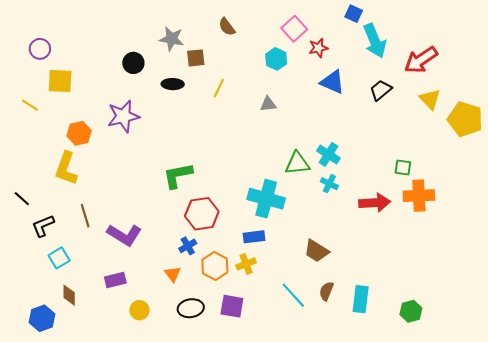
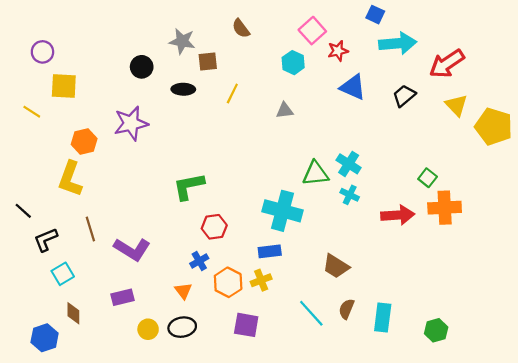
cyan arrow: (375, 41) -> (398, 43), turned -72
green square: (403, 167) -> (428, 178), turned 30
red hexagon: (202, 214) -> (214, 227), size x0.7
black ellipse: (191, 308) -> (182, 327), moved

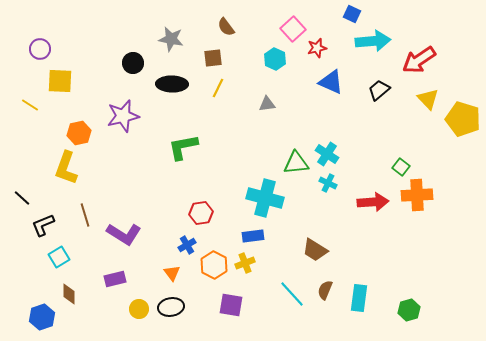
brown square: (208, 61) -> (213, 58), moved
black ellipse: (183, 89) -> (172, 84), size x1.4
green L-shape: (189, 186) -> (183, 147), moved

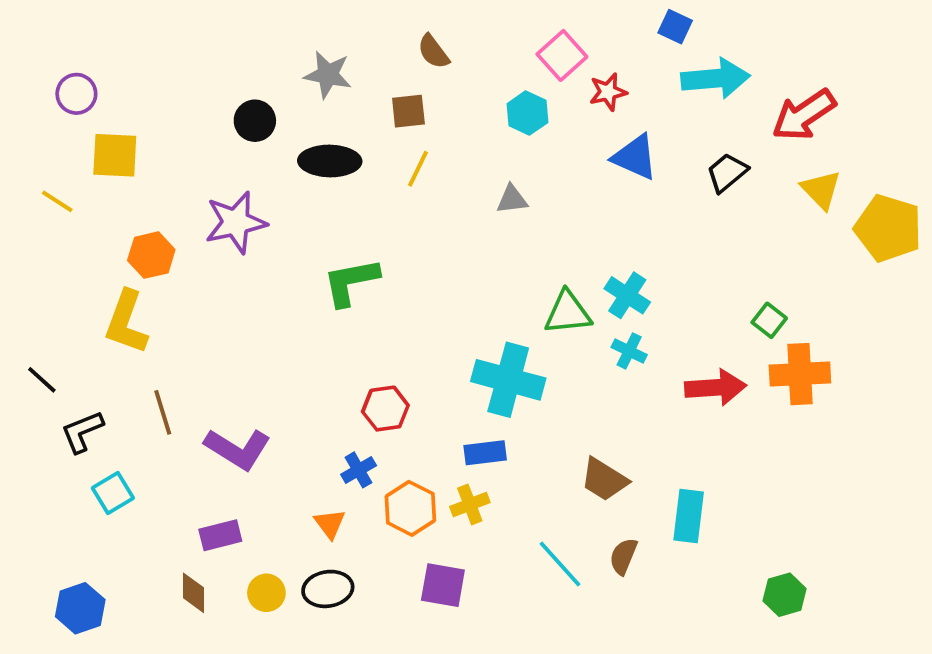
brown diamond: (69, 294) -> (193, 593), moved
cyan rectangle: (359, 298) -> (689, 516), moved

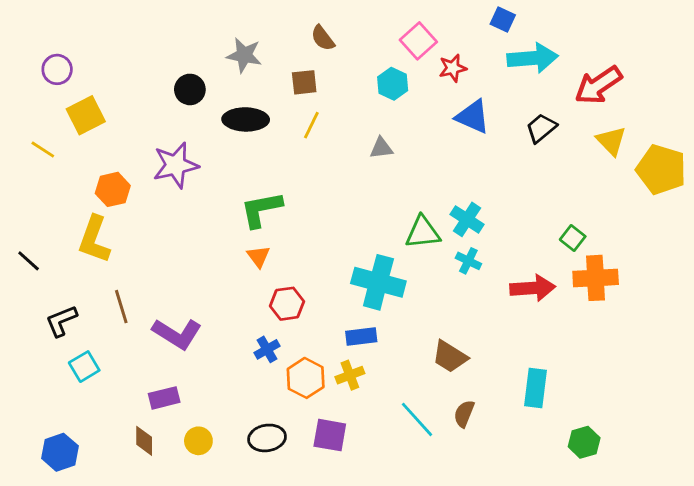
yellow square: (115, 155) -> (86, 115), turned -30
black line: (42, 380) -> (29, 261), moved
cyan rectangle: (689, 516) -> (536, 388), moved
orange triangle: (330, 524) -> (258, 257), moved
black ellipse: (328, 589) -> (267, 438), moved

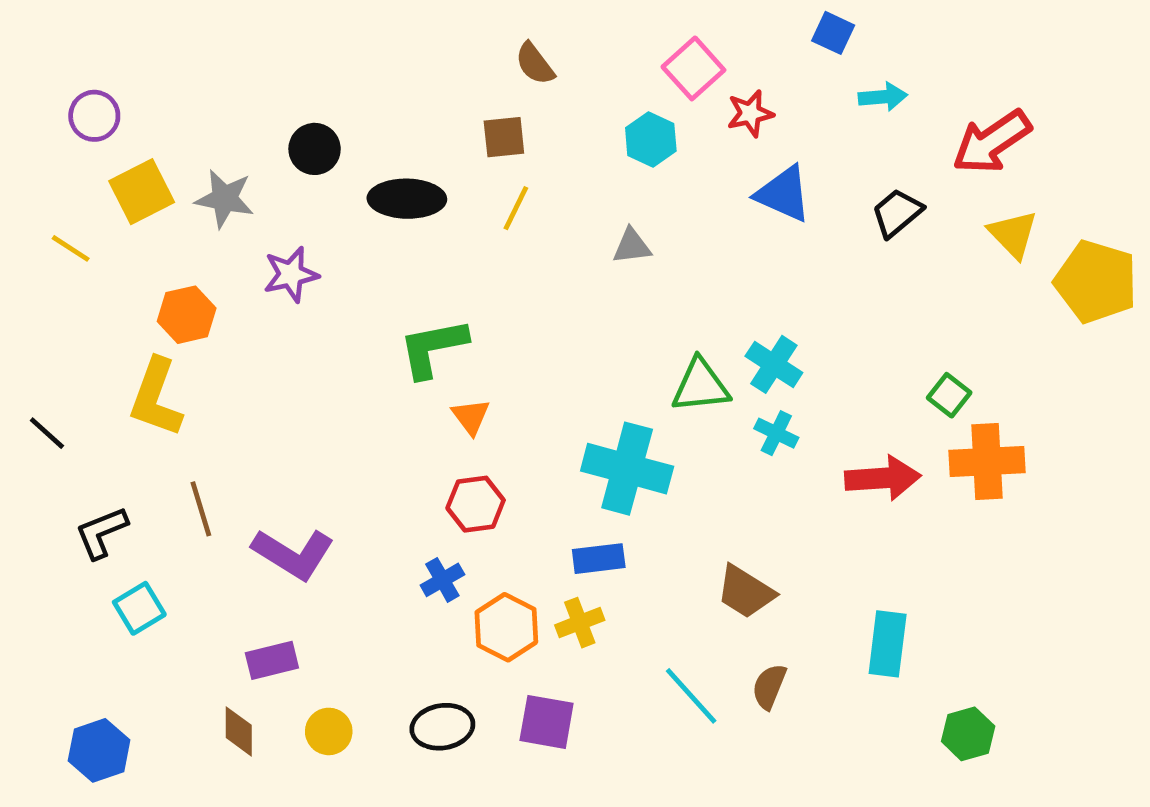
gray star: (244, 55) -> (225, 199), moved
cyan arrow: (533, 58) -> (883, 97), size x0.6
purple star: (176, 165) -> (291, 274), size x0.7
orange triangle: (258, 257) -> (471, 417), moved

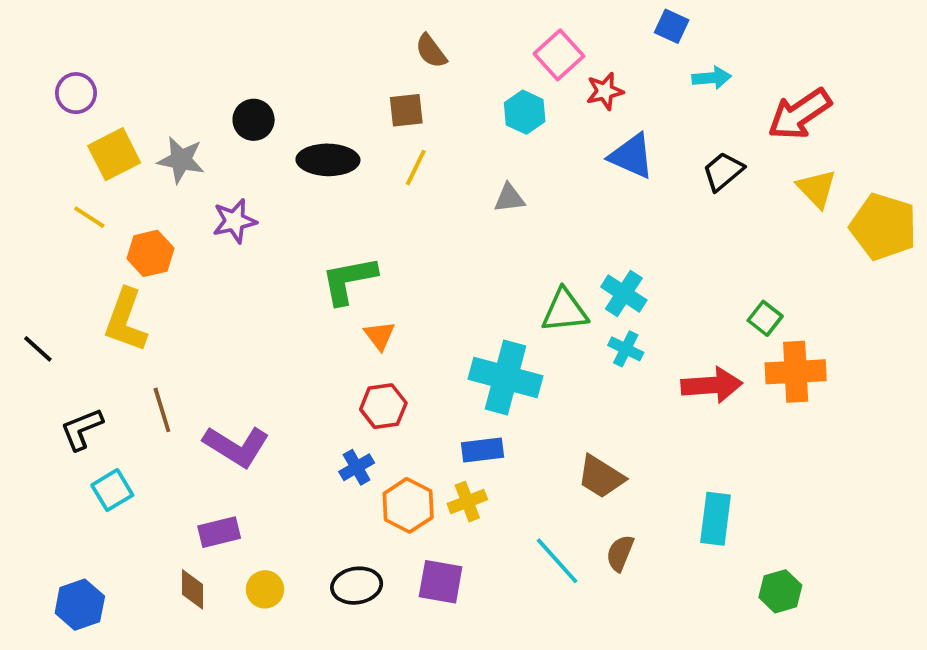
yellow line: (71, 248) -> (89, 217), moved

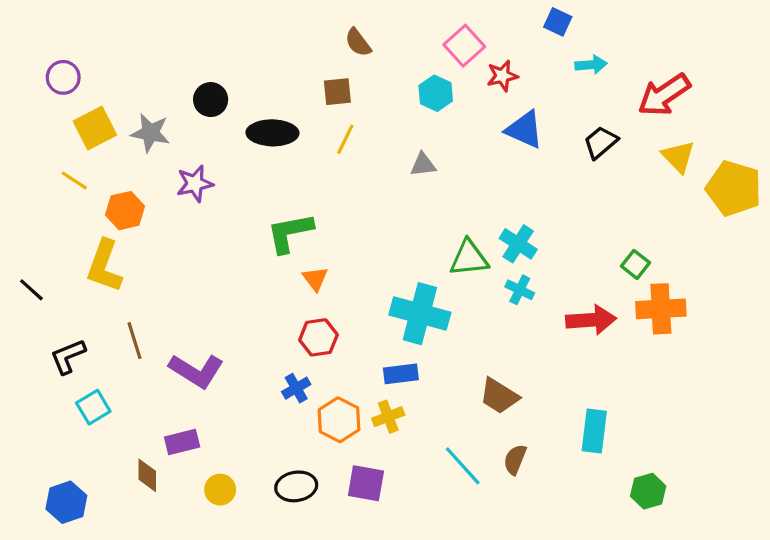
brown diamond: (192, 589) -> (147, 475), moved

